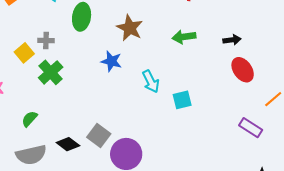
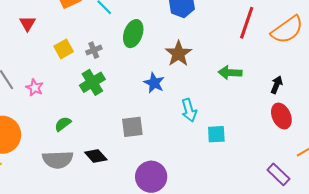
gray cross: (46, 40) -> (94, 50), turned -35
black arrow: (232, 40) -> (277, 85), turned -72
yellow square: (24, 53) -> (64, 49), moved
gray square: (99, 135) -> (132, 127), moved, turned 35

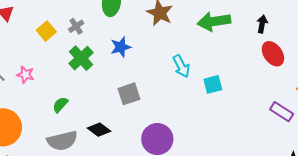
green arrow: (230, 73) -> (214, 21), size x1.4
blue star: (154, 83) -> (121, 47), moved, turned -30

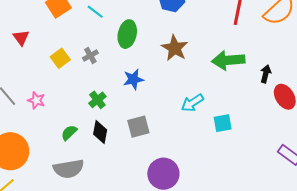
black arrow: (262, 24) -> (266, 74), moved
green cross: (81, 58) -> (97, 100), moved, size x0.7
cyan arrow: (181, 66) -> (192, 103), turned 80
black diamond: (99, 130) -> (100, 132), moved, turned 60

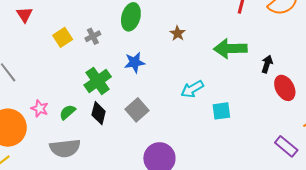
brown star: (175, 48) -> (178, 33), size x0.6
pink star: (36, 100) -> (40, 109), moved
green cross: (97, 100) -> (98, 81), size x1.5
gray square: (138, 127) -> (137, 110), turned -30

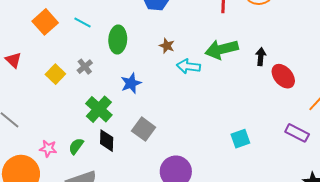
cyan arrow: (192, 89) -> (188, 66), moved, turned 50
cyan square: (221, 111) -> (240, 139), moved

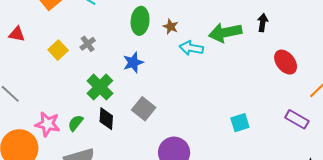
green ellipse: (118, 40) -> (140, 21), moved
black arrow: (261, 57) -> (263, 23), moved
red triangle: (13, 60) -> (17, 34), turned -36
pink star: (48, 149) -> (48, 124), size x1.4

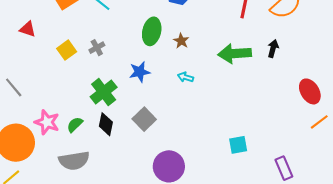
cyan arrow: (191, 48) -> (185, 77), moved, size x0.7
red ellipse: (286, 62) -> (310, 91), moved
purple rectangle: (297, 119) -> (284, 168), moved, turned 30

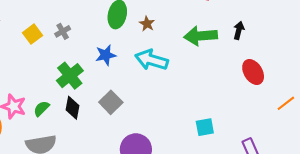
cyan arrow: (185, 77) -> (151, 60), size x2.0
red ellipse: (310, 91) -> (253, 72), moved

